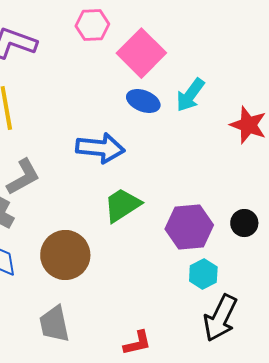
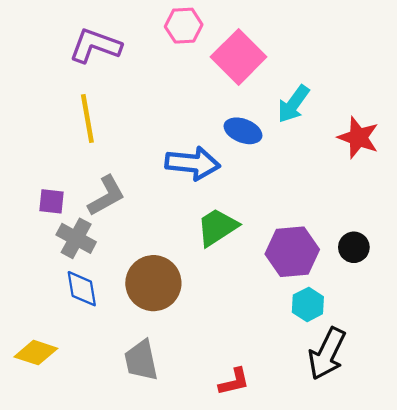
blue ellipse: (143, 101) -> (243, 131), moved

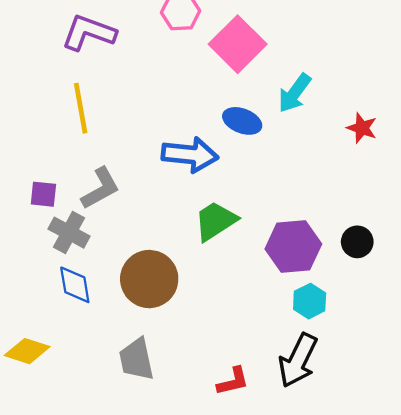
red star: (358, 138) -> (362, 128), size x0.7
black arrow: (327, 354) -> (298, 360), moved

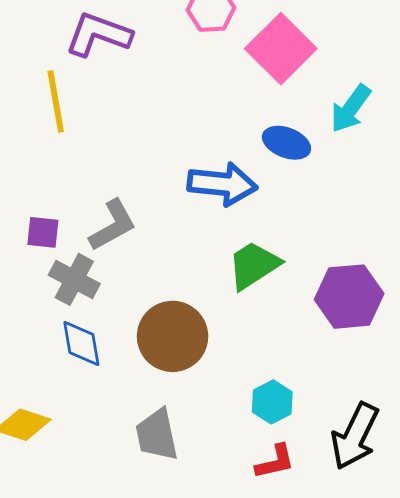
yellow line: (81, 108) -> (56, 101), moved
cyan hexagon: (310, 301) -> (272, 402), moved

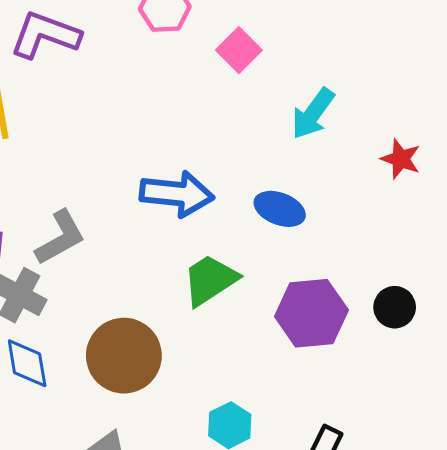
pink square: (281, 49) -> (239, 50), size x0.6
blue ellipse: (286, 143) -> (280, 209), moved

